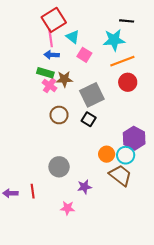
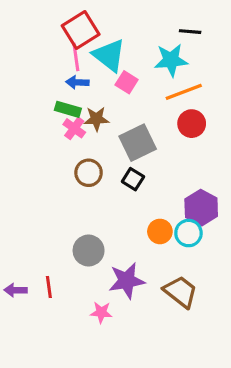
cyan triangle: (73, 37) -> (109, 55), size x1.6
brown trapezoid: (120, 175) -> (181, 292), moved
purple star: (84, 187) -> (127, 281), size x1.6

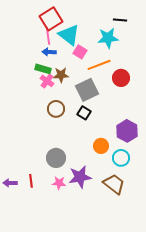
orange line: (184, 92) -> (99, 65), moved
cyan circle: (188, 233) -> (121, 158), moved
pink star: (101, 312) -> (59, 183), moved

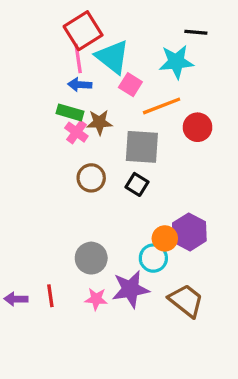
gray square: (87, 90) -> (142, 147), turned 30
purple hexagon: (127, 131) -> (189, 232), moved
cyan circle: (121, 158) -> (153, 258), moved

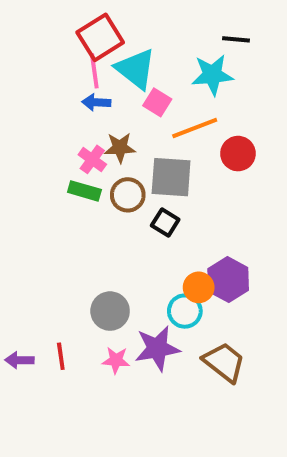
green rectangle: (70, 112) -> (84, 191), moved
brown circle: (91, 178) -> (128, 195), moved

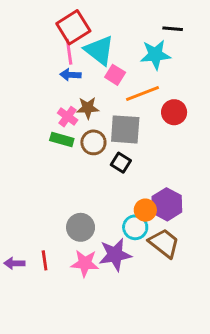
pink star: (116, 360) -> (85, 263), size x1.4
brown trapezoid: (224, 362) -> (164, 243), moved

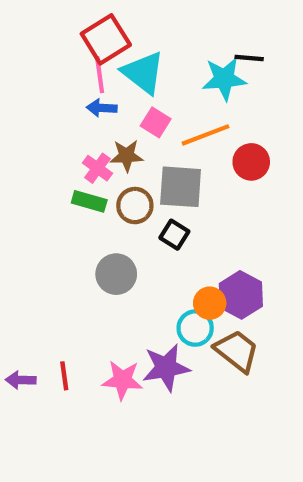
black line: (173, 29) -> (249, 58), moved
pink square: (115, 75) -> (156, 122), moved
gray circle: (81, 227) -> (116, 274), moved

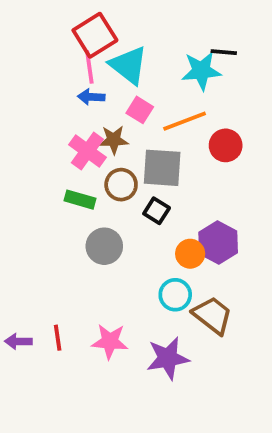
pink cross: (97, 168) -> (87, 151), size x1.4
green rectangle: (89, 201) -> (80, 200), moved
purple hexagon: (241, 295) -> (218, 242), moved
orange circle: (210, 303) -> (190, 254), moved
purple star: (166, 368) -> (168, 358), moved

